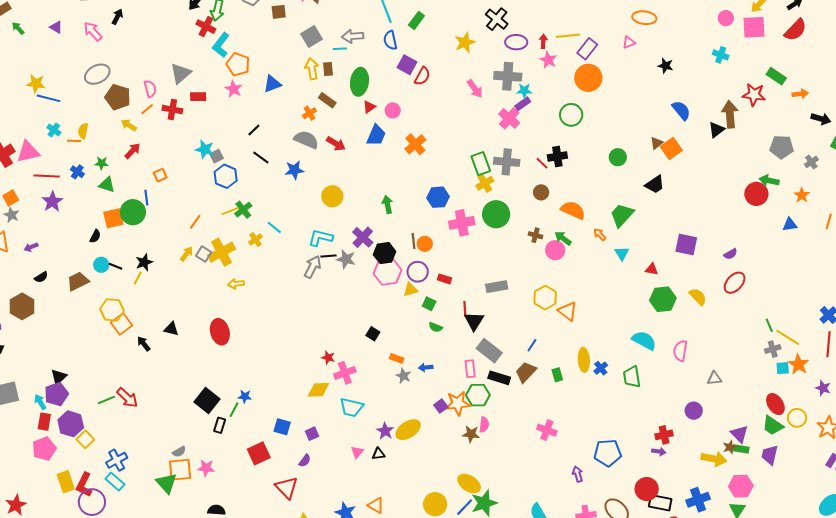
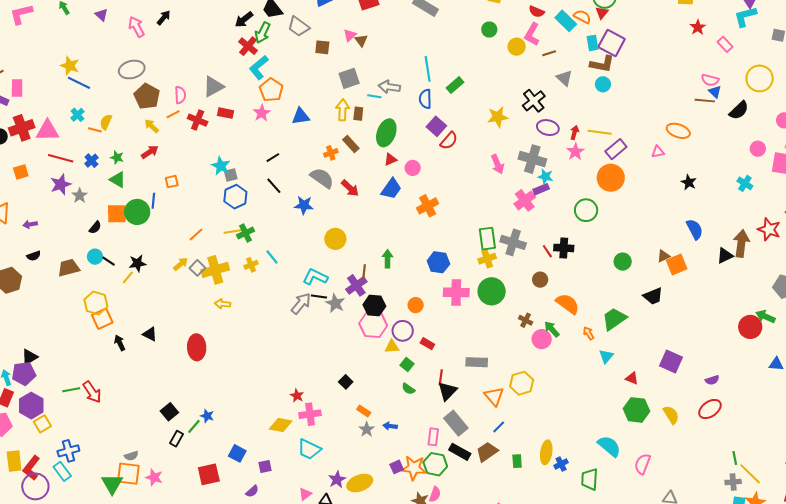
gray star: (12, 215) -> (80, 196), moved
brown line: (413, 241) -> (364, 272), moved
orange triangle: (568, 311) -> (494, 396), moved
black square: (207, 400) -> (169, 412), size x0.7

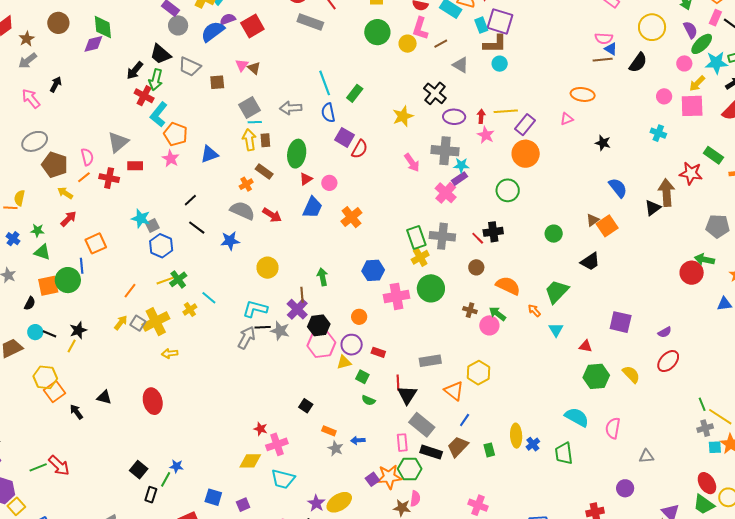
green circle: (489, 30) -> (377, 32), size x1.6
cyan line: (374, 96) -> (255, 122), moved
orange square: (172, 182) -> (96, 243), size x1.5

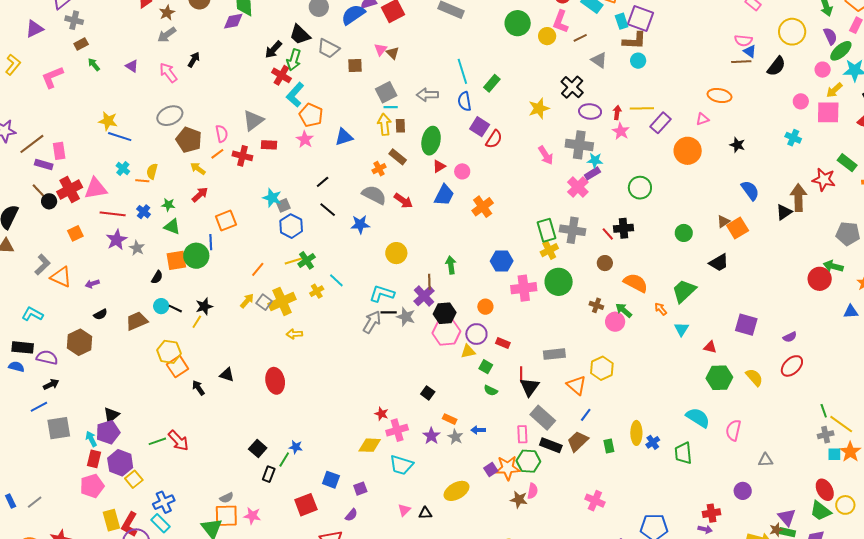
orange circle: (526, 154) -> (688, 151), moved
purple star: (316, 503) -> (431, 436), moved

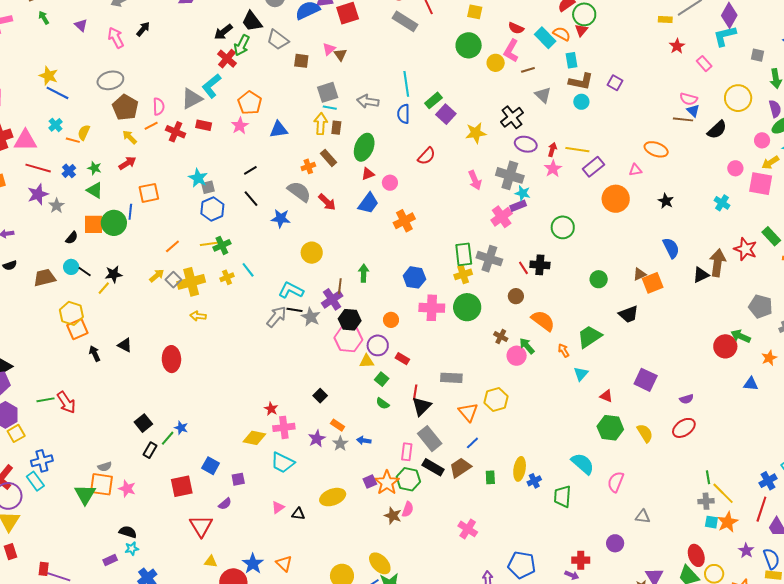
purple square: (640, 18) -> (615, 83), moved, size x0.6
cyan L-shape: (295, 95) -> (212, 86), moved
purple square: (480, 127) -> (446, 114), moved
orange star: (508, 468) -> (387, 483), turned 30

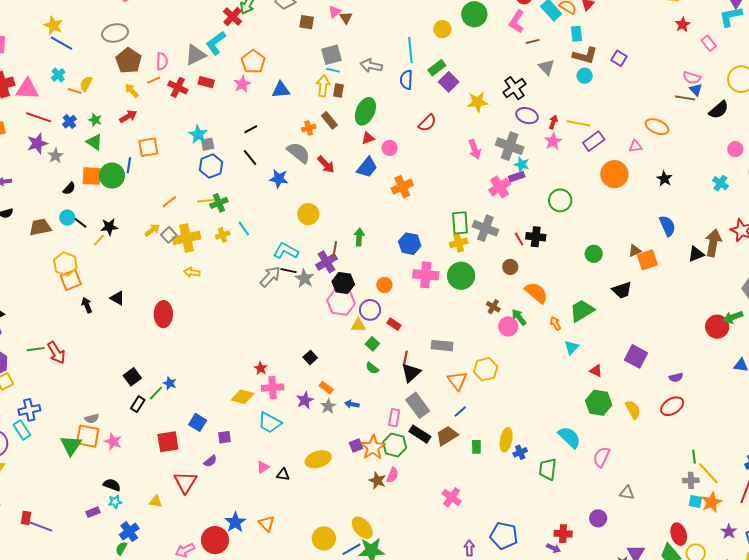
yellow circle: (496, 63) -> (442, 29), moved
green arrow: (741, 336) -> (733, 317), turned -48
yellow triangle: (211, 561) -> (156, 502), moved

